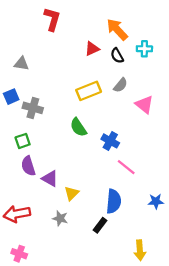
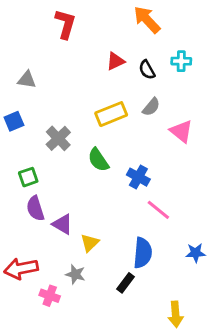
orange arrow: (117, 29) -> (147, 20), moved
gray cross: (33, 108) -> (58, 138), moved, turned 30
pink cross: (19, 254) -> (50, 296), moved

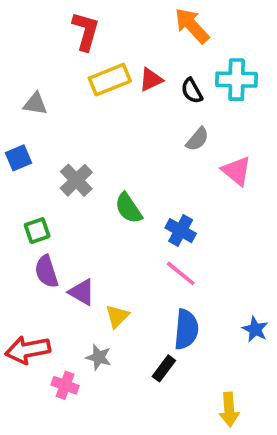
cyan cross: (181, 61) -> (237, 80), size x1.5
yellow rectangle: (111, 114) -> (110, 80), moved
pink line: (158, 210) -> (181, 273), moved
blue star: (196, 253) -> (255, 329), turned 30

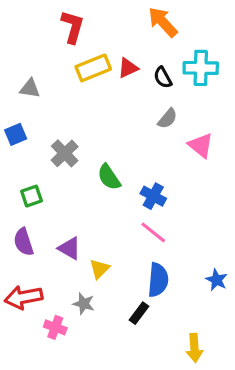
purple semicircle: (46, 272) -> (24, 242), moved

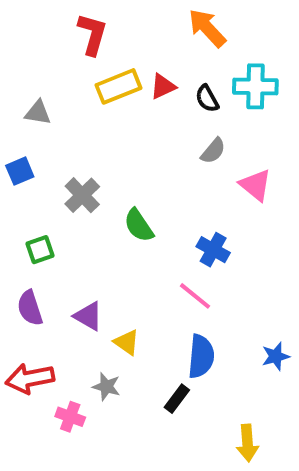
blue cross: (153, 196) -> (213, 250), moved
yellow triangle: (99, 269) -> (127, 342), turned -40
blue star: (217, 280) -> (276, 356), turned 30

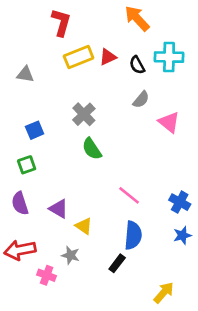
blue square: (20, 171) -> (35, 130), moved
gray cross: (82, 195) -> (84, 114), moved
blue cross: (213, 250) -> (180, 202), moved
yellow arrow: (247, 443) -> (164, 293), turned -135

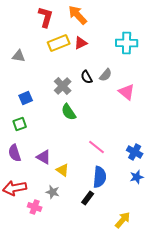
orange arrow: (137, 18) -> (78, 15), moved
black semicircle: (137, 65) -> (87, 77), moved

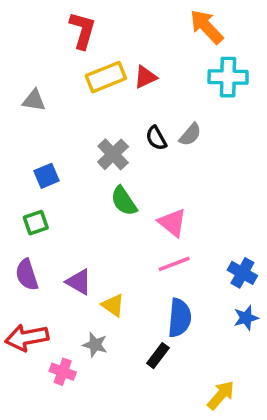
orange arrow: (78, 15) -> (206, 27), moved
pink triangle: (127, 92) -> (172, 223), moved
pink line: (97, 147) -> (174, 264), turned -60

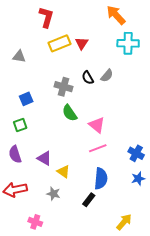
red triangle: (145, 77) -> (82, 43), turned -32
gray cross: (113, 154) -> (64, 87), turned -30
pink cross: (63, 372) -> (35, 222), moved

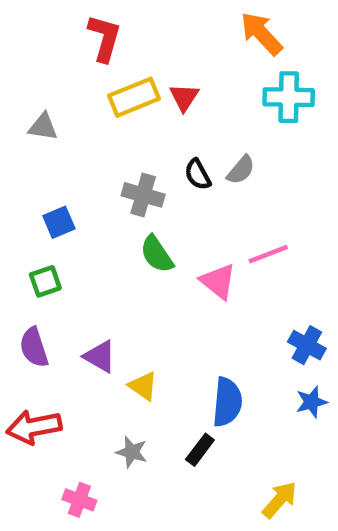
pink line: (98, 148) -> (268, 254), moved
gray star: (53, 194) -> (132, 452), moved

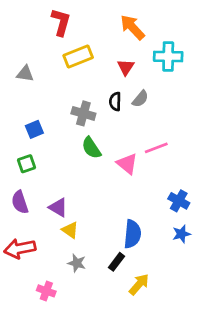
orange arrow: (261, 33) -> (132, 27), moved
red triangle: (184, 97) -> (126, 67), moved
black semicircle: (198, 175) -> (115, 102), turned 30
yellow triangle: (143, 386) -> (70, 230), moved
yellow arrow: (280, 500) -> (139, 284), moved

